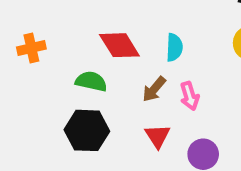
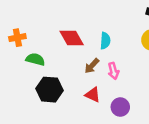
green semicircle: (91, 81) -> (35, 59), moved
red triangle: (158, 136) -> (93, 95), turned -35

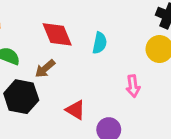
brown arrow: (92, 66) -> (45, 69), moved
pink arrow: (113, 71) -> (133, 86), moved

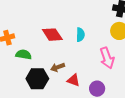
brown arrow: (45, 69) -> (58, 67), moved, turned 32
pink arrow: (133, 86) -> (107, 58), size x1.5

